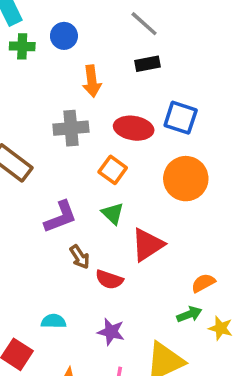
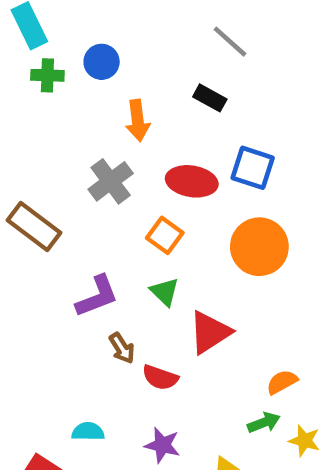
gray line: (144, 24) -> (230, 42), moved
black rectangle: (148, 64) -> (210, 98), turned 40
gray cross: (71, 128) -> (111, 181), turned -32

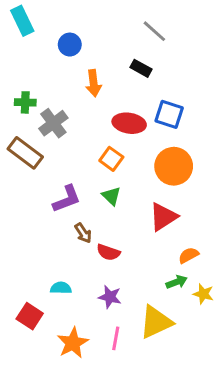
green cross: (47, 75) -> (25, 102), moved
gray cross: (111, 181) -> (53, 123), moved
red triangle: (210, 332) -> (163, 217), moved

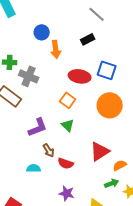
blue circle: (70, 45) -> (42, 32), moved
black rectangle: (141, 68) -> (88, 39), turned -56
gray cross: (53, 123) -> (29, 76), turned -30
red triangle: (163, 217) -> (100, 151), moved
cyan semicircle: (61, 288) -> (34, 168), moved

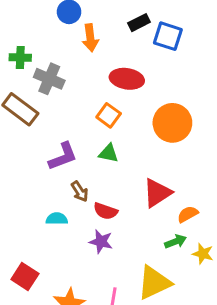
blue square: (107, 70) -> (168, 36), moved
green triangle: (68, 125) -> (109, 153), turned -32
purple star: (67, 193) -> (101, 242), moved

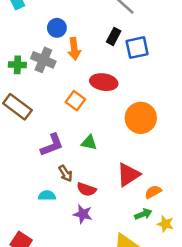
black rectangle: (139, 23) -> (114, 36), turned -35
blue square: (168, 36) -> (137, 48), turned -30
gray cross: (49, 79) -> (43, 60), moved
orange square: (109, 115) -> (75, 101), moved

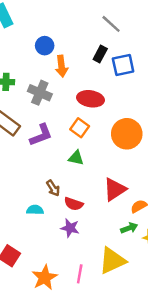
gray cross: (43, 60) -> (40, 93), moved
orange square: (75, 101) -> (80, 128), moved
purple L-shape: (52, 145) -> (41, 135), moved

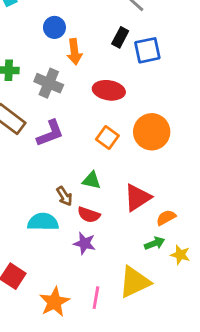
orange square: (80, 128) -> (107, 138), moved
green triangle: (76, 158) -> (92, 180), moved
cyan semicircle: (35, 210) -> (43, 222), size x1.5

